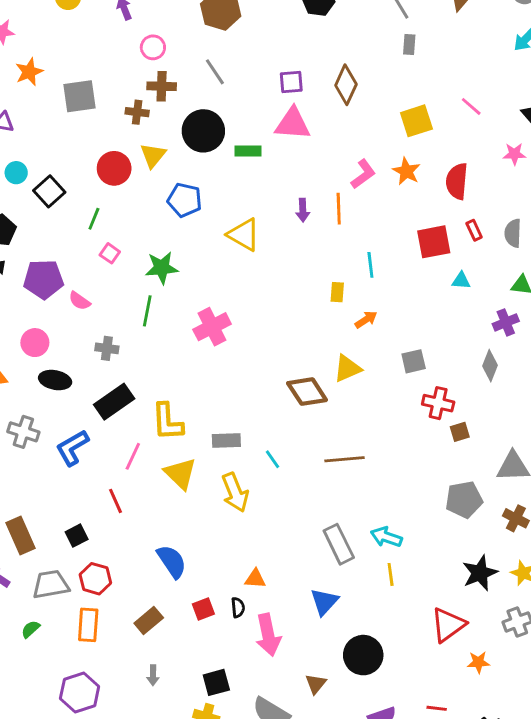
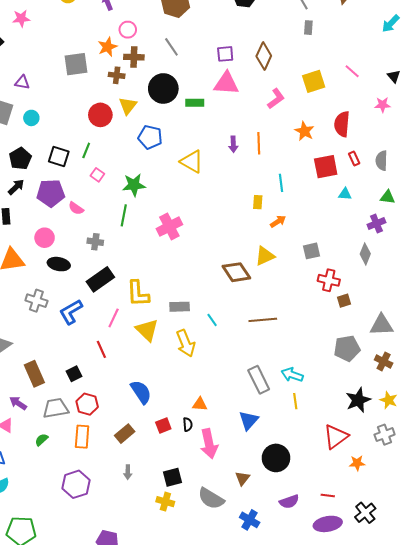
orange star: (29, 72) -> (107, 47), moved
orange star: (406, 171) -> (304, 131), moved
pink L-shape: (363, 174) -> (276, 99), moved
black square: (49, 191) -> (59, 156), moved, turned -30

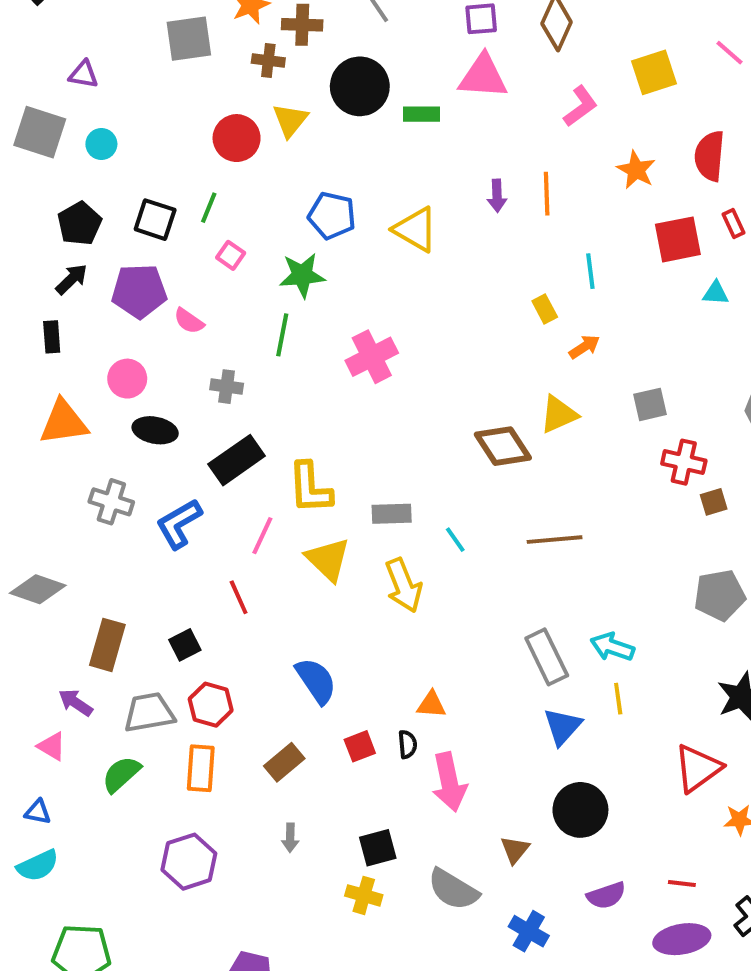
blue pentagon: (150, 137) -> (332, 216), moved
yellow rectangle: (258, 202) -> (545, 309), turned -32
brown rectangle: (34, 374) -> (107, 645), turned 40
blue triangle: (249, 420) -> (563, 726), moved
green semicircle: (41, 440) -> (121, 774), size x1.5

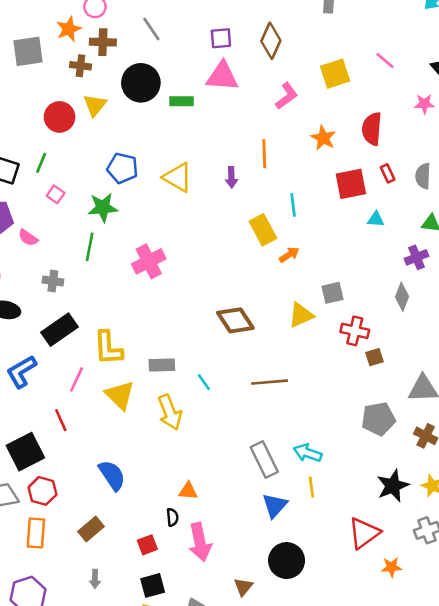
purple arrow: (497, 196) -> (231, 177), moved
yellow rectangle: (545, 309) -> (263, 230), size x1.6
yellow triangle: (559, 414) -> (301, 315), moved
black square: (185, 645) -> (25, 452), size x1.8
red square: (360, 746) -> (147, 545), moved

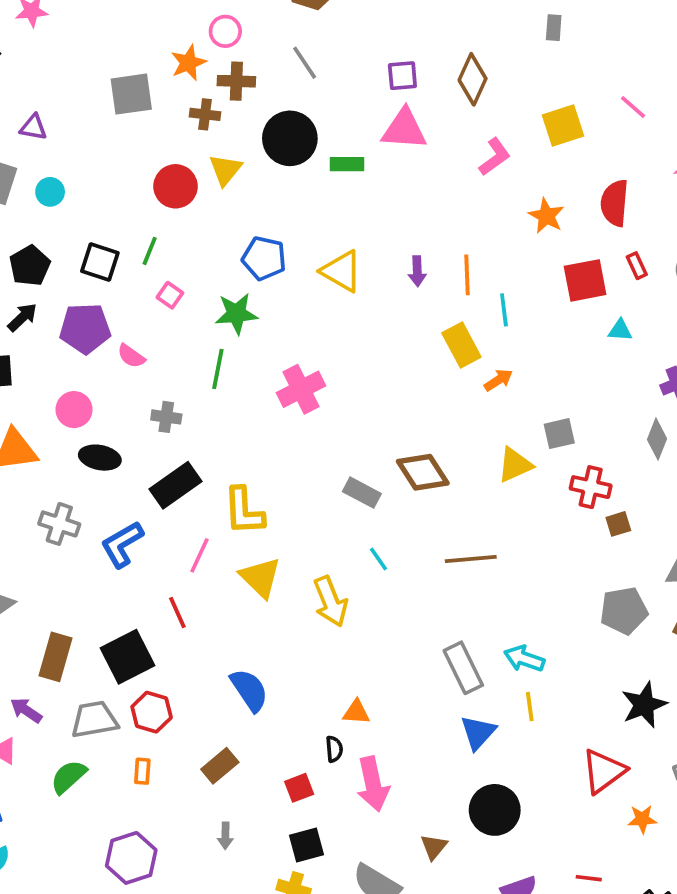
orange line: (264, 154) -> (467, 275), moved
gray rectangle: (162, 365) -> (362, 493), moved, turned 30
orange rectangle: (36, 533) -> (142, 771), size x0.6

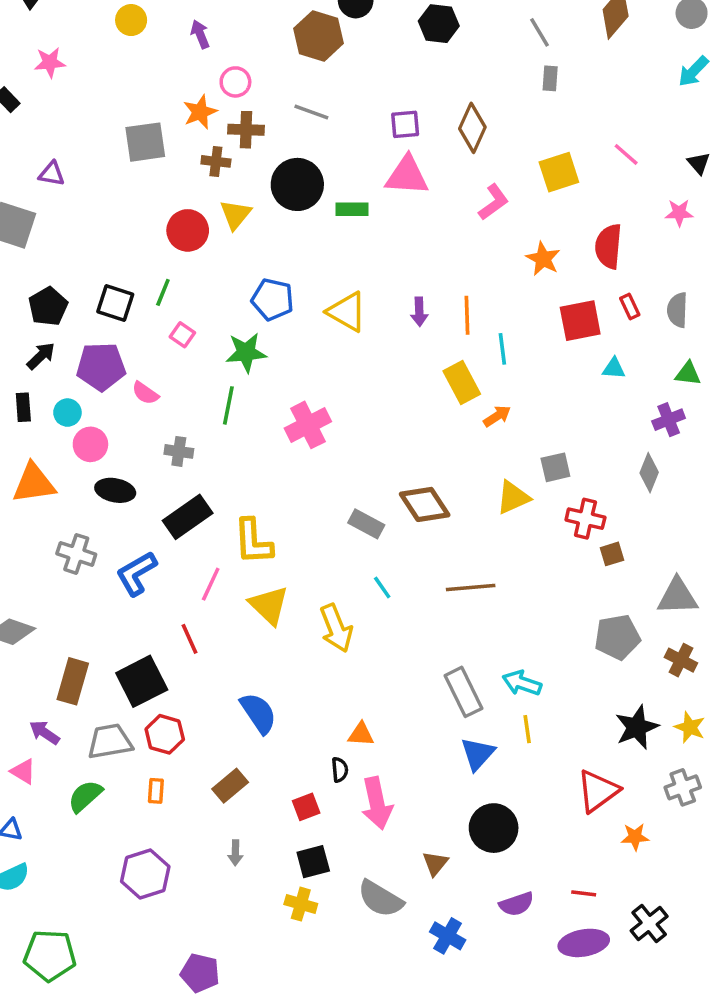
gray line: (305, 63) -> (311, 112), turned -36
cyan circle: (50, 192) -> (67, 413), moved

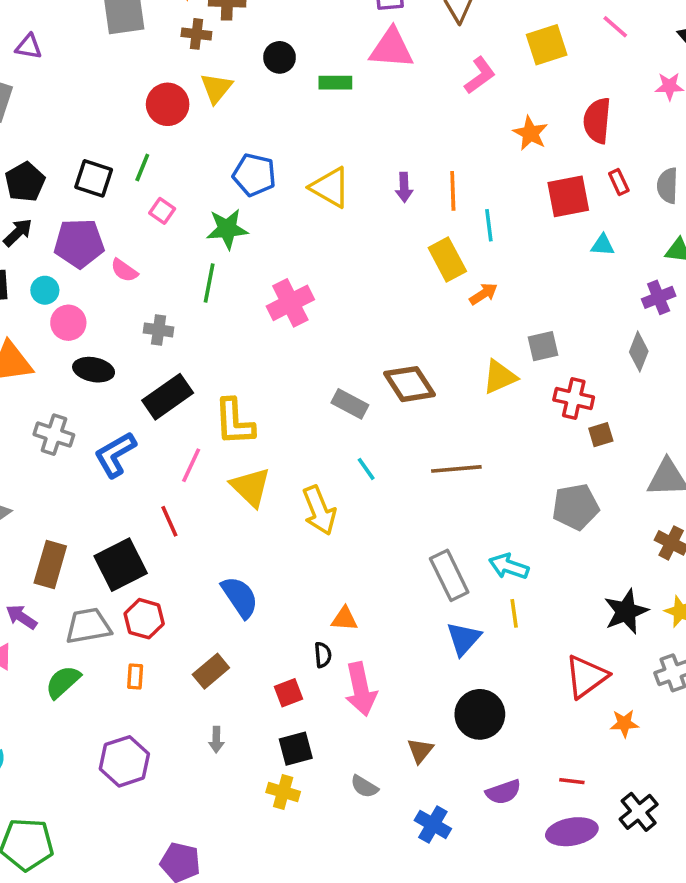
black circle: (297, 184) -> (280, 57), size x0.6
gray pentagon: (617, 637) -> (576, 507), moved
gray semicircle: (380, 899) -> (364, 787), size x0.6

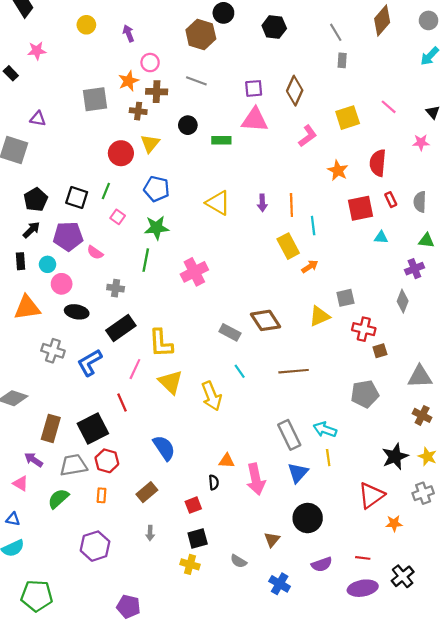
blue pentagon: (254, 175) -> (157, 189), moved
pink arrow: (361, 689) -> (256, 479), moved

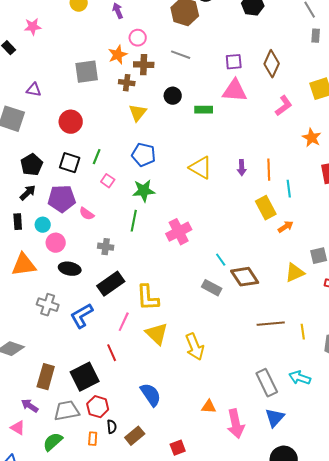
red circle: (121, 153) -> (71, 122), moved
cyan line: (240, 371) -> (221, 260), moved
yellow line: (328, 458) -> (303, 332), moved
black semicircle: (214, 482) -> (112, 427), moved

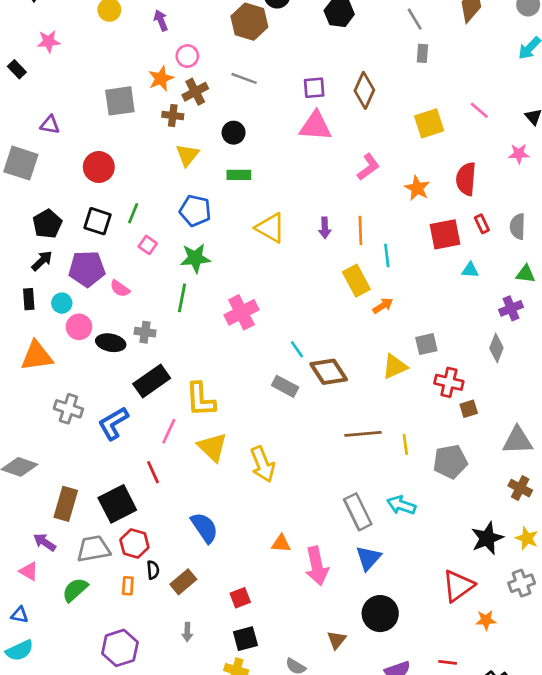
brown cross: (144, 65) -> (195, 92), turned -30
pink L-shape: (284, 106) -> (368, 167), moved
green rectangle: (204, 110) -> (239, 175), moved
black ellipse: (70, 269) -> (111, 343), moved

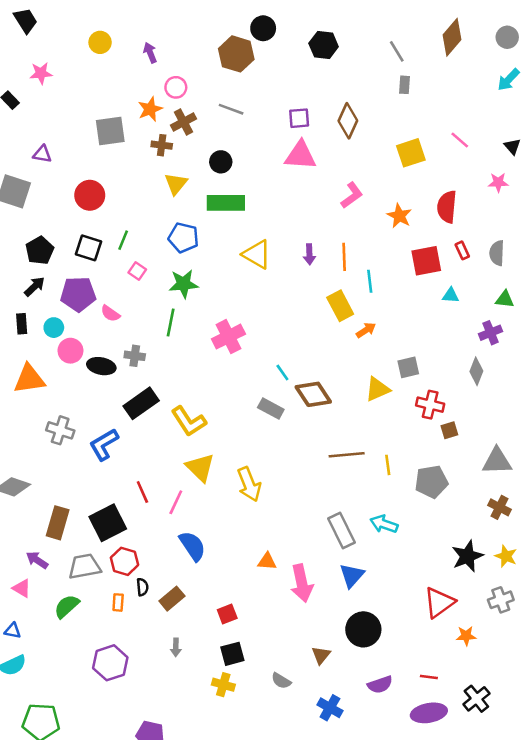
green rectangle: (239, 175) -> (226, 203), size x1.6
yellow L-shape: (201, 400) -> (189, 421), turned -30
pink line: (169, 431) -> (176, 502), moved

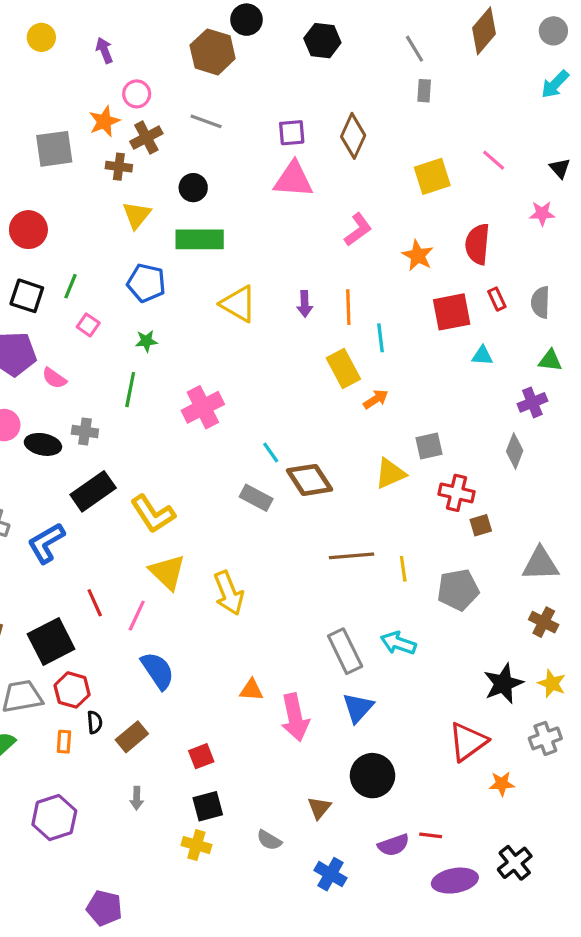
green star: (184, 284) -> (146, 341), size x0.6
red line: (429, 677) -> (431, 835), moved

